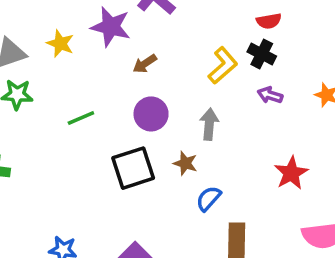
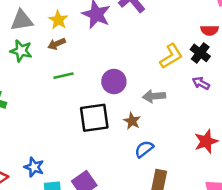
brown arrow: (145, 64) -> (57, 44), moved
gray arrow: (209, 124) -> (154, 96), turned -110

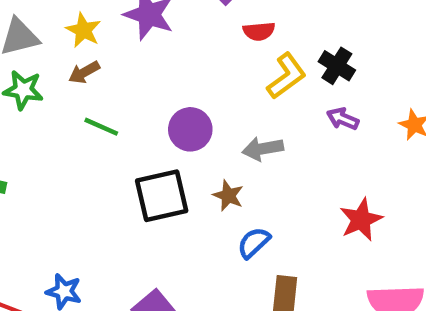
red semicircle: (210, 30) -> (259, 31), moved
green line: (64, 76) -> (101, 127), turned 42

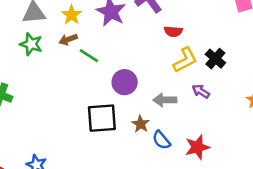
purple arrow: (343, 119) -> (201, 91), moved
green line: (101, 127) -> (89, 56), moved
red star: (361, 220) -> (197, 147), moved
blue semicircle: (254, 243) -> (161, 140), moved, turned -96

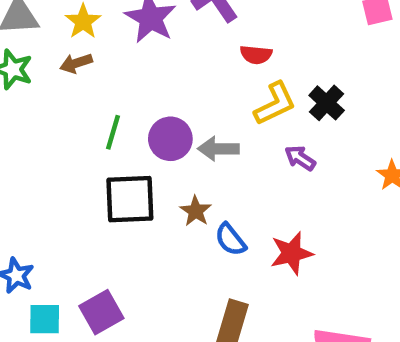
green line: (89, 56) -> (113, 132), moved, turned 72
gray arrow: (165, 100) -> (218, 149), moved

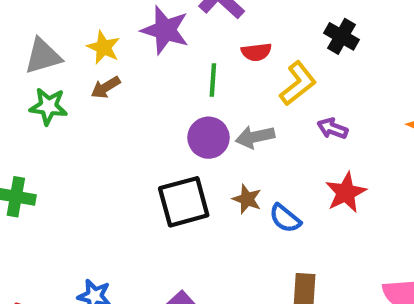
red semicircle: (256, 55) -> (256, 52), moved
black cross: (327, 103) -> (342, 36), moved
green line: (113, 132) -> (213, 80), moved
red star: (292, 253) -> (346, 193), moved

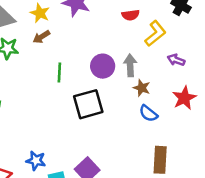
green line: (213, 80) -> (59, 72), moved
gray arrow: (255, 137) -> (130, 65), turned 100
brown star: (247, 199) -> (142, 88), moved

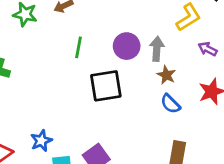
blue star: (36, 161) -> (41, 141), turned 30

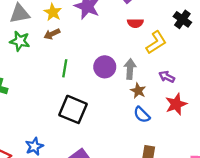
purple arrow: (208, 49) -> (167, 77), moved
black square: (106, 86) -> (73, 109), moved, turned 32

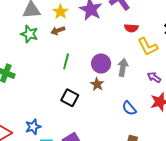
yellow L-shape: (156, 42) -> (148, 47), turned 90
brown star: (138, 91) -> (97, 84), moved
black square: (73, 109) -> (70, 98), size x0.7

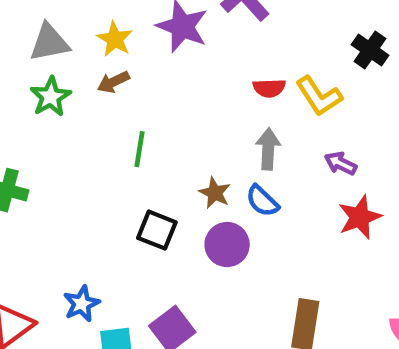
red semicircle: (131, 28) -> (269, 88), moved
green star: (29, 34) -> (50, 97), turned 30
purple circle: (101, 63) -> (227, 245), moved
blue semicircle: (129, 108) -> (262, 201), moved

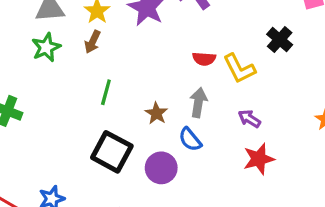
brown arrow: (113, 82) -> (93, 42), turned -45
brown star: (215, 193) -> (156, 113), moved
black square: (157, 230) -> (112, 152), size x1.4

